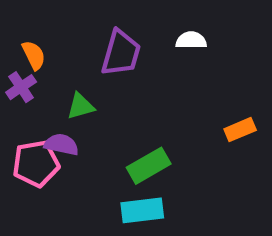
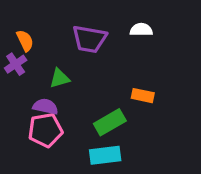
purple trapezoid: (121, 53) -> (89, 39), turned 84
orange rectangle: (240, 130) -> (143, 96), moved, turned 35
pink pentagon: (36, 164) -> (45, 130), moved

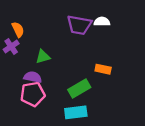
purple trapezoid: (89, 39) -> (79, 25), moved

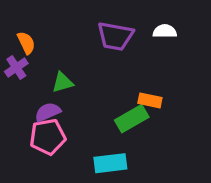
white semicircle: (102, 22) -> (165, 31), moved
purple semicircle: (33, 77) -> (48, 112), turned -36
green rectangle: (79, 88) -> (132, 119), moved

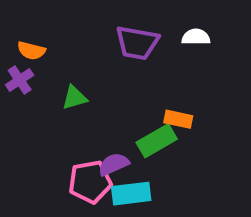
orange semicircle: (26, 43) -> (31, 51), turned 130
purple semicircle: (48, 112) -> (114, 164), moved
pink pentagon: (48, 137) -> (90, 182), moved

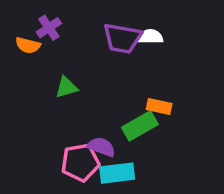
white semicircle: (196, 37) -> (150, 37), moved
purple cross: (20, 80) -> (49, 28), moved
purple semicircle: (114, 164) -> (101, 147), turned 44

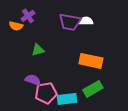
orange rectangle: (159, 107) -> (91, 61), size x1.6
green rectangle: (140, 126) -> (93, 89), moved
purple semicircle: (101, 147) -> (33, 80), moved

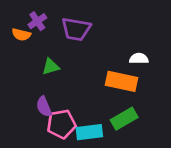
white semicircle: (86, 21) -> (139, 59), moved
purple trapezoid: (70, 22) -> (76, 29), moved
purple semicircle: (33, 80) -> (44, 107), turned -133

